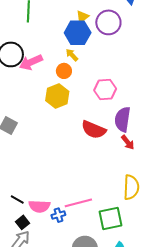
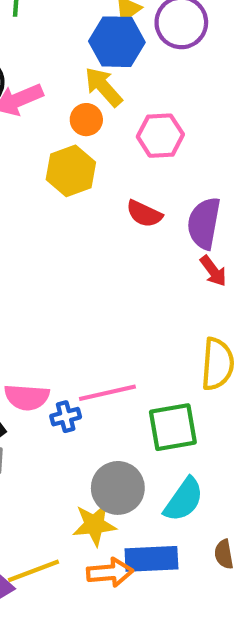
yellow arrow: (72, 55) -> (104, 87), size x1.5
pink hexagon: (105, 90) -> (160, 136), moved
red semicircle: (94, 130) -> (144, 214), moved, size x0.7

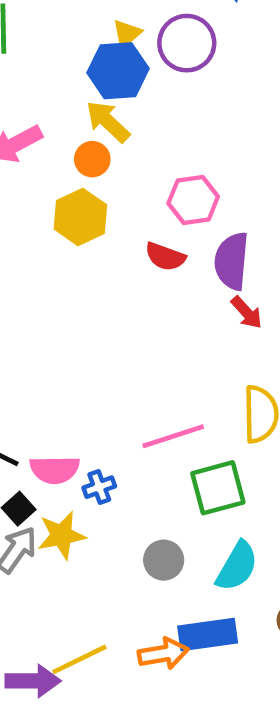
pink hexagon: (160, 136) -> (193, 200), moved
pink line: (107, 393) -> (173, 436), moved
gray circle: (118, 488) -> (164, 560), size x0.7
yellow star: (94, 525) -> (62, 535), moved

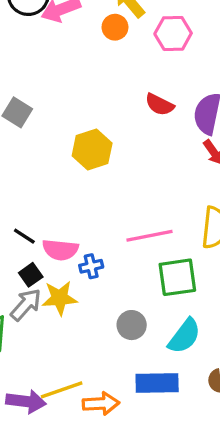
pink hexagon: (193, 200) -> (173, 33), moved
yellow hexagon: (80, 217) -> (92, 150), moved
orange arrow: (163, 654) -> (101, 404), moved

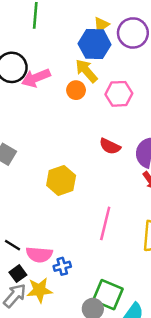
pink line: (149, 236) -> (105, 223), moved, turned -64
green square: (177, 277) -> (108, 295), moved, turned 32

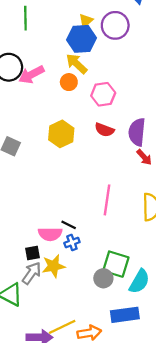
pink hexagon: (119, 94) -> (103, 94), moved
yellow hexagon: (61, 180) -> (61, 134), moved
black line: (13, 245) -> (69, 225), moved
black square: (18, 274) -> (33, 253), turned 32

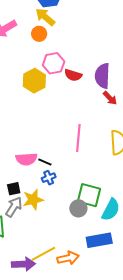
pink hexagon: (103, 94) -> (54, 63), moved
pink semicircle: (50, 234) -> (26, 159), moved

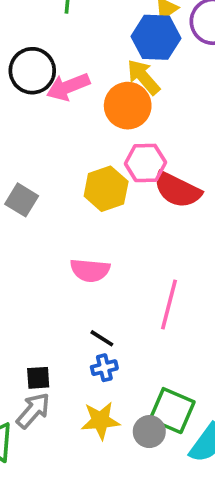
orange circle: (39, 34) -> (128, 106), size x1.6
red semicircle: (73, 75) -> (177, 190), size x1.5
pink semicircle: (26, 159) -> (90, 270), moved
yellow star: (33, 200) -> (100, 420), moved

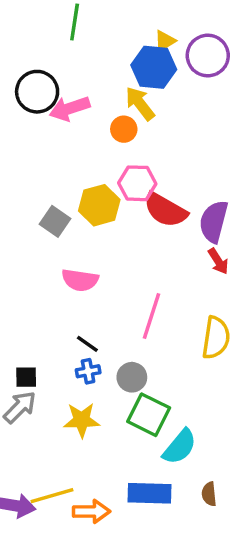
orange circle: (128, 106) -> (124, 129), size x0.6
gray square: (22, 200) -> (55, 221), moved
gray circle: (149, 432) -> (132, 377), moved

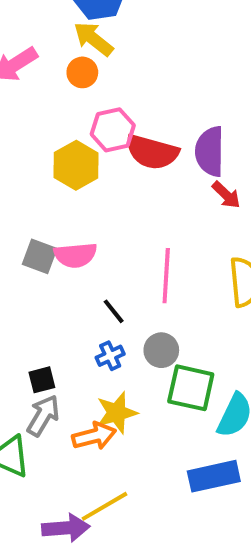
gray square: (55, 221) -> (40, 256), moved
black line: (87, 344) -> (114, 311), moved, turned 30
orange arrow: (91, 511) -> (94, 436), moved

